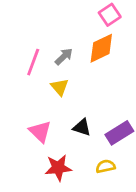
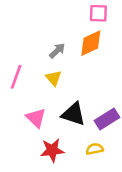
pink square: (110, 15) -> (98, 13), turned 36
pink line: (33, 62) -> (16, 77), moved
black triangle: (82, 127) -> (73, 114), size x1.5

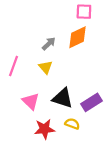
yellow semicircle: (95, 149) -> (72, 124), moved, turned 32

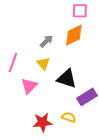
black triangle: (63, 98) -> (67, 79), moved
pink triangle: (31, 101) -> (29, 86), moved, turned 30

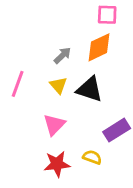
black triangle: (67, 79) -> (90, 89), moved
pink triangle: (29, 86) -> (54, 125), moved

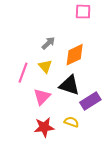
orange diamond: (99, 47) -> (75, 55), moved
pink line: (18, 84) -> (23, 73), moved
black triangle: (90, 89) -> (69, 85), moved

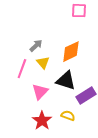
gray arrow: (48, 43) -> (36, 46), moved
red star: (44, 127) -> (42, 121), turned -30

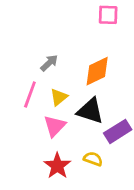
yellow triangle: (43, 63) -> (59, 97), moved, turned 32

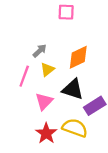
pink square: (108, 15) -> (66, 12), moved
yellow triangle: (59, 97) -> (47, 69), moved
yellow semicircle: (93, 159) -> (75, 128), size x1.6

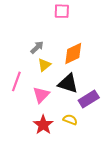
pink line: (24, 76) -> (16, 81), moved
yellow semicircle: (75, 128) -> (70, 120), size x0.6

